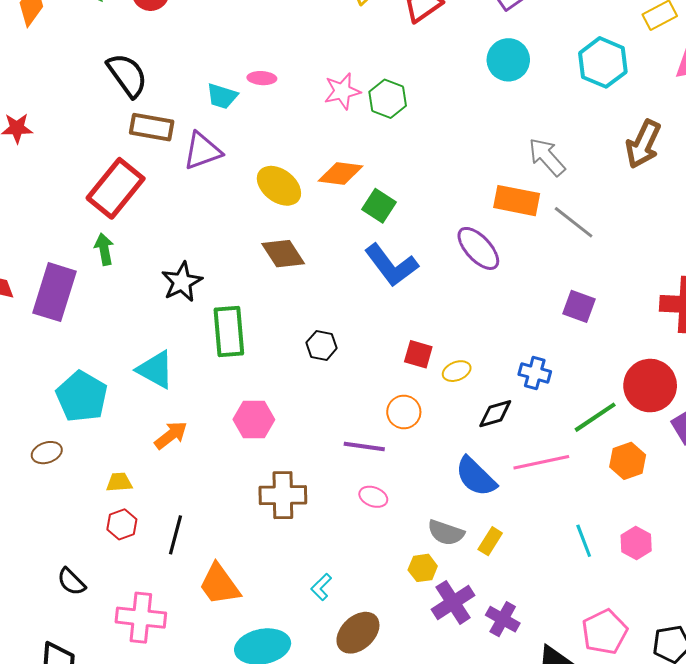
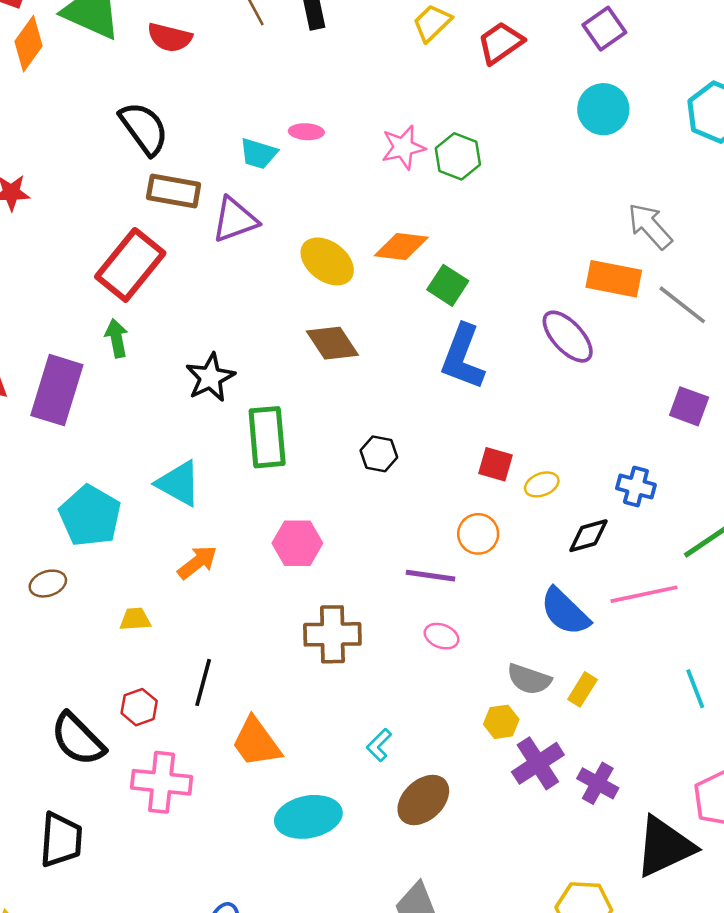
blue L-shape: (391, 265) -> (463, 357), turned 58
red hexagon: (122, 524) -> (139, 707), moved
black semicircle: (71, 582) -> (78, 739), size x1.6

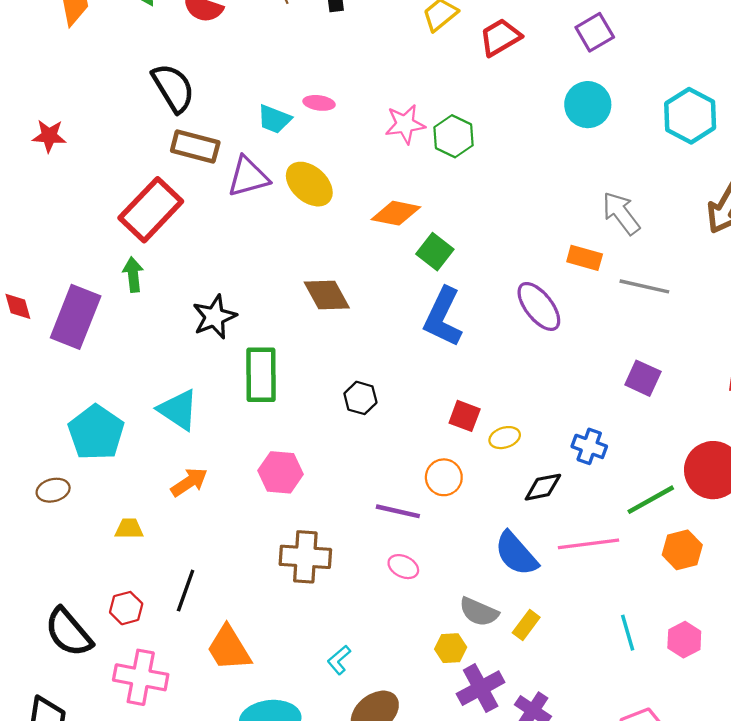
yellow ellipse: (327, 261) -> (309, 184), moved
orange rectangle: (614, 279) -> (585, 258), size x0.7
gray line: (682, 305) -> (644, 286), turned -30

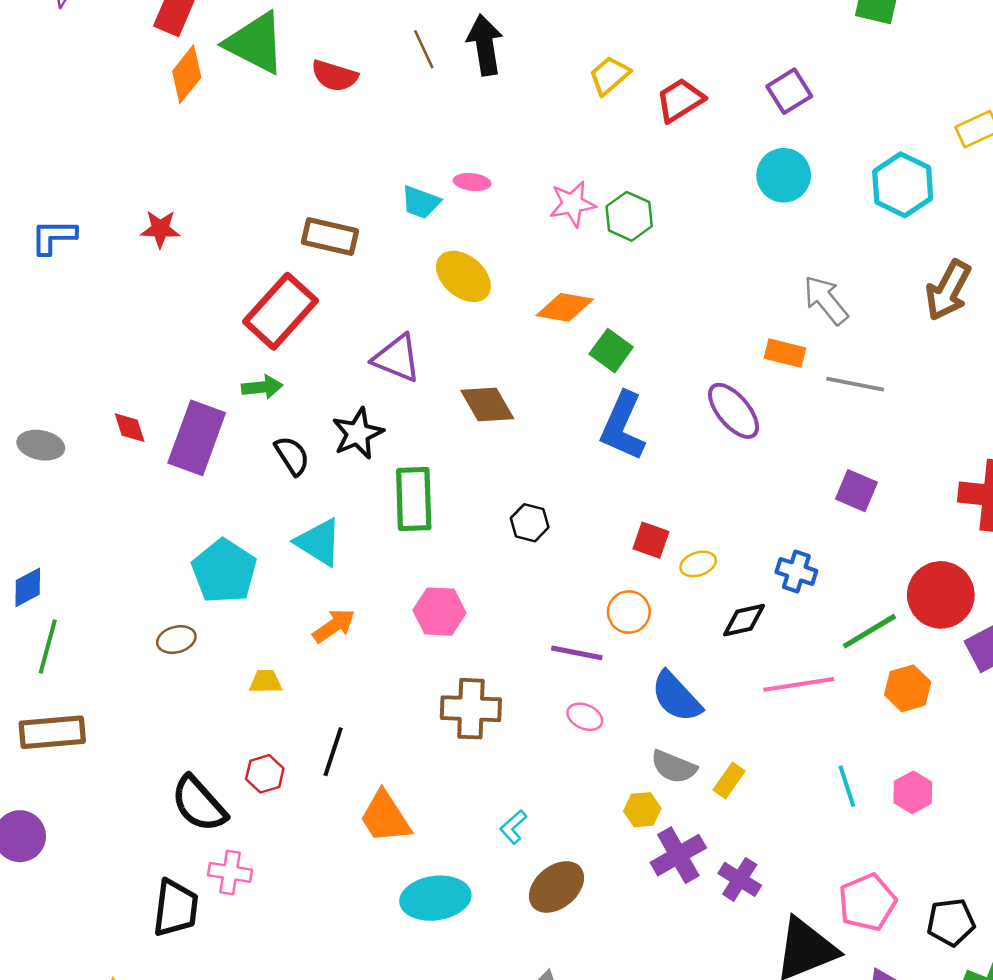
black semicircle: (173, 88) -> (292, 456), moved, size x0.7
purple triangle: (248, 177) -> (397, 358), moved, turned 39
green arrow: (133, 275) -> (262, 387), turned 92
blue semicircle: (516, 554) -> (676, 697), moved
pink cross: (141, 677) -> (230, 872), moved, size x0.7

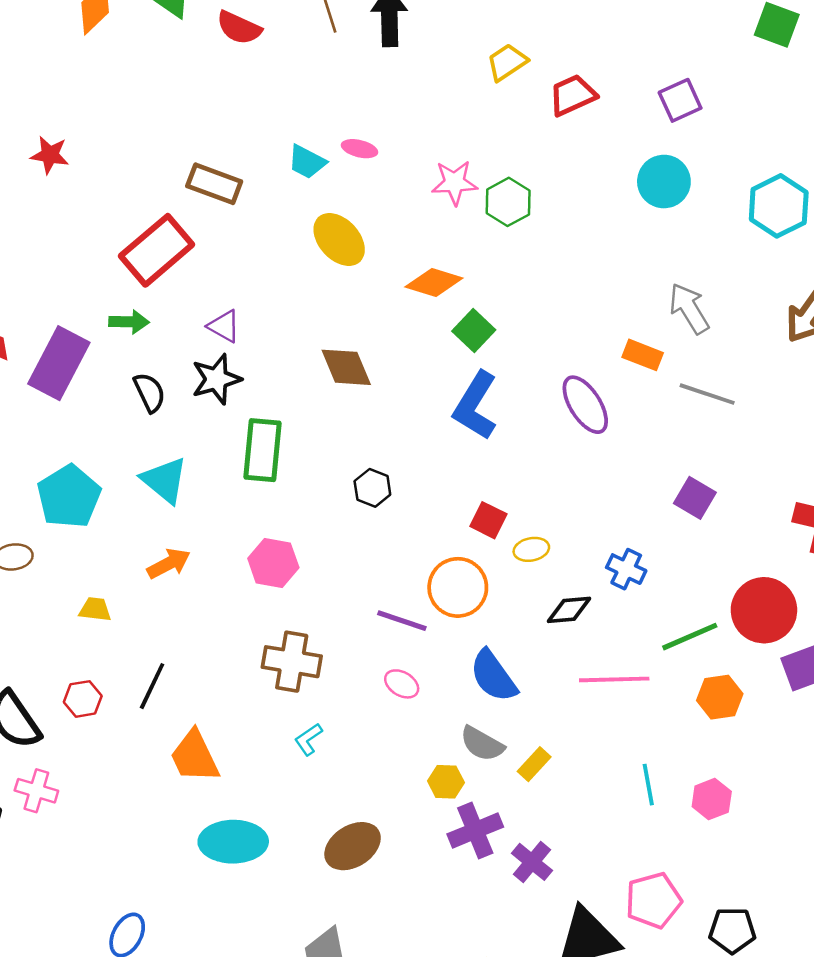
purple triangle: (397, 358) -> (224, 326), moved, size x0.7
orange circle: (629, 612) -> (458, 587), size x1.4
cyan L-shape: (513, 827) -> (308, 739), moved

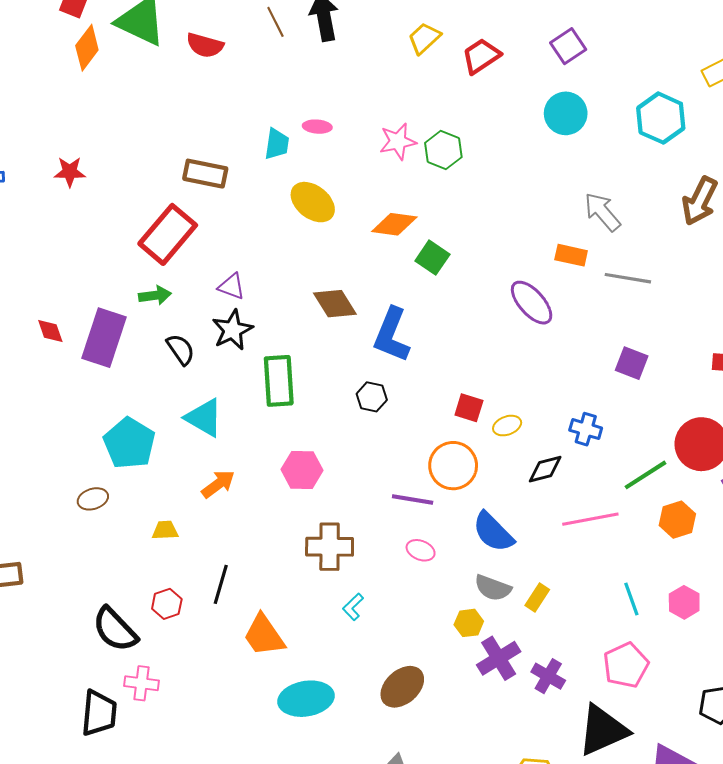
cyan trapezoid: (307, 162) -> (277, 144), turned -100
blue L-shape: (475, 406) -> (392, 335), moved
pink pentagon: (653, 900) -> (626, 665), moved

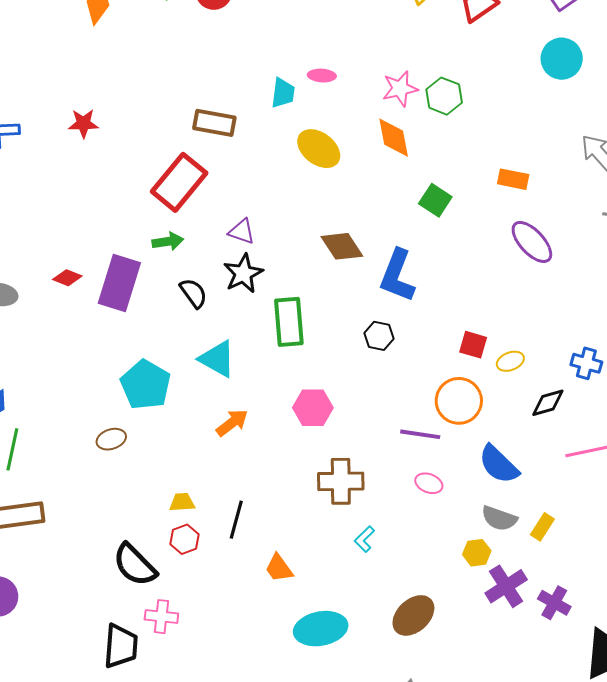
orange diamond: (394, 224) -> (394, 138), moved, turned 72
orange rectangle: (571, 255) -> (513, 179), moved
red diamond: (50, 331) -> (67, 278), turned -48
yellow trapezoid: (165, 530) -> (182, 502), moved
orange trapezoid: (264, 635) -> (279, 568), size x0.7

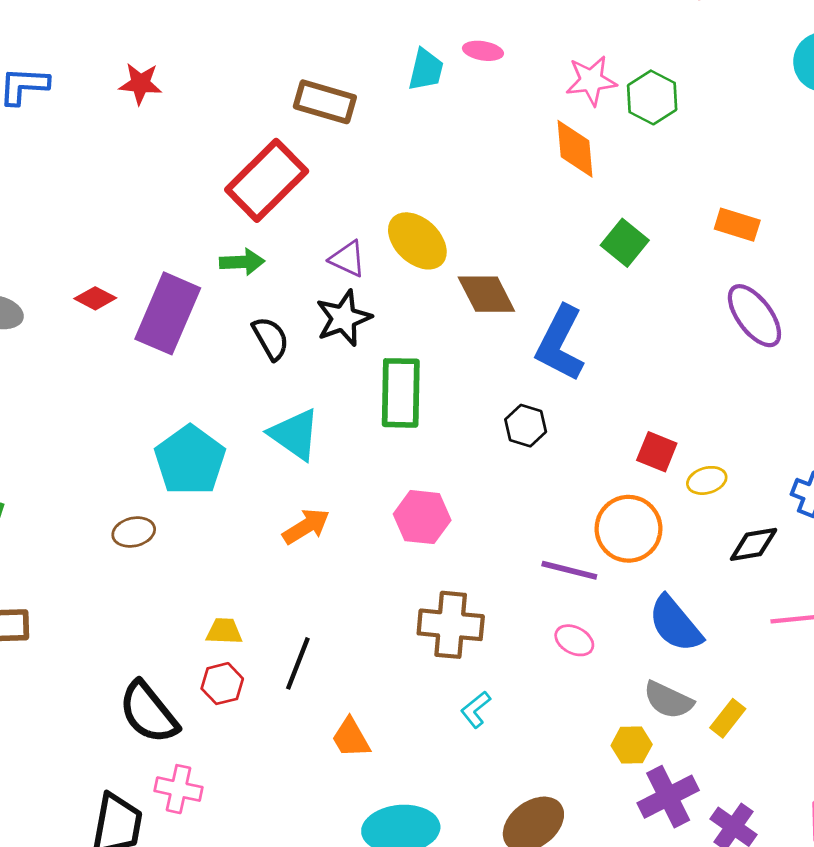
yellow ellipse: (319, 149) -> (417, 241), moved

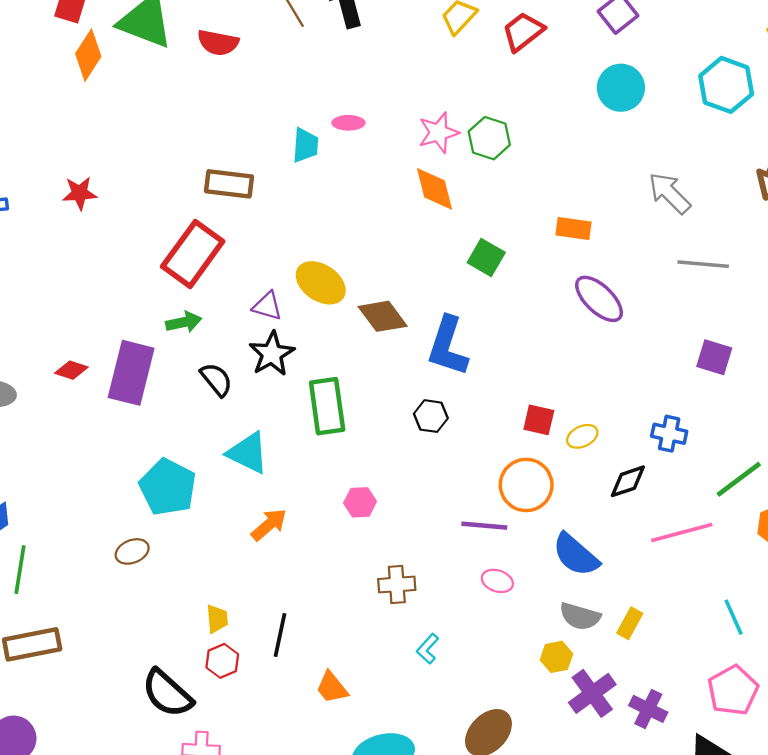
pink hexagon: (422, 517) -> (360, 502), size x0.7
brown cross: (451, 625) -> (397, 585), size x0.7
yellow trapezoid: (224, 631) -> (217, 619), turned 92

